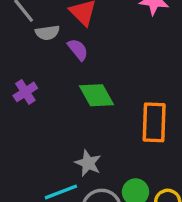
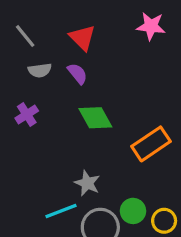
gray semicircle: (47, 33) -> (40, 70), moved
orange rectangle: (154, 122) -> (151, 144), turned 54

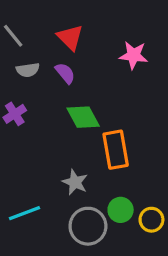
pink star: (151, 26) -> (134, 55), moved
orange rectangle: (151, 144) -> (116, 150), moved, turned -66
cyan line: (61, 211) -> (25, 213), moved

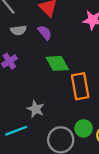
gray star: (75, 182) -> (36, 109), moved

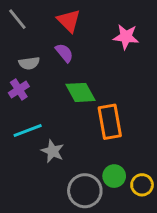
gray semicircle: (19, 30) -> (29, 63), moved
cyan line: (16, 131) -> (28, 131), moved

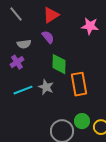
red triangle: (69, 21) -> (51, 15), turned 42
green diamond: (80, 92) -> (59, 64), turned 30
gray star: (53, 151) -> (46, 87), moved

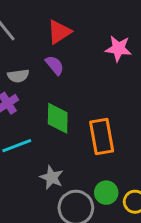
green diamond: (59, 64) -> (58, 118), moved
gray star: (46, 87) -> (52, 177), moved

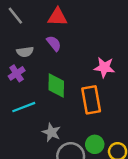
red triangle: (59, 32) -> (57, 17), turned 35
pink star: (118, 49) -> (104, 67), moved

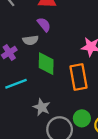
gray semicircle: (25, 52) -> (30, 40), moved

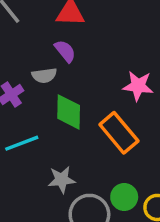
orange rectangle: (79, 77) -> (119, 133), turned -30
gray star: (42, 107) -> (62, 180), turned -30

